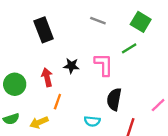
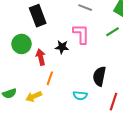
pink L-shape: (104, 65) -> (81, 34), moved
green circle: (15, 84) -> (22, 44), moved

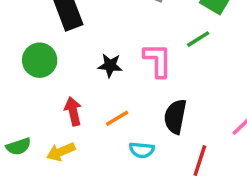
pink L-shape: (81, 34) -> (158, 60), moved
red arrow: (41, 57) -> (73, 111), moved
orange line: (50, 78) -> (117, 118), moved, turned 40

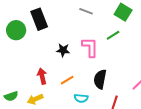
green circle: (40, 60) -> (16, 30), moved

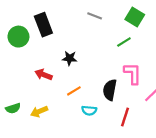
pink L-shape: (90, 47) -> (133, 74), moved
red arrow: (42, 76) -> (43, 75), moved, turned -56

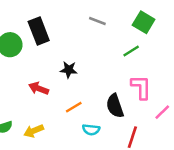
black semicircle: (110, 90) -> (115, 106), turned -30

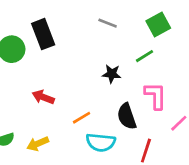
green square: (144, 22) -> (158, 24), turned 30
black star: (69, 70) -> (112, 74), moved
cyan semicircle: (91, 130) -> (101, 142), size x1.5

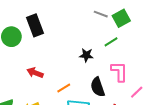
gray line: (108, 23) -> (101, 14), moved

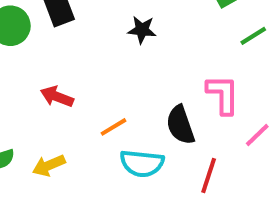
green line: (111, 42) -> (253, 36), moved
black star: (86, 55) -> (142, 30), moved

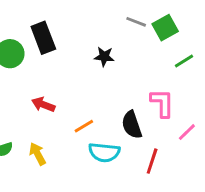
yellow arrow: (49, 165) -> (37, 154), turned 85

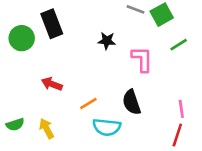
pink L-shape: (162, 103) -> (142, 59), moved
pink line: (187, 132) -> (181, 109), turned -54
red line: (152, 161) -> (177, 135), moved

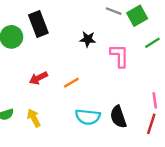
red arrow: (52, 84) -> (38, 78), turned -48
black semicircle: (132, 102) -> (118, 117), moved
orange line: (88, 104) -> (71, 83), moved

